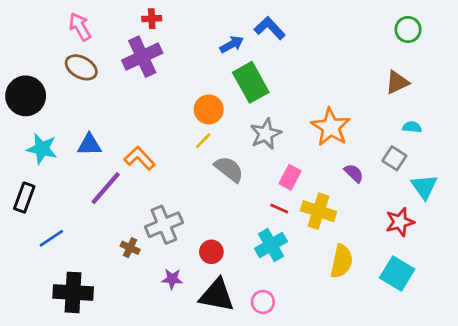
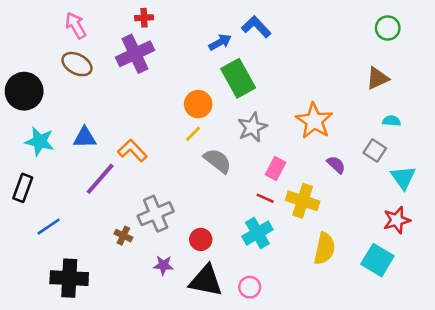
red star: (400, 222) -> (397, 220), moved

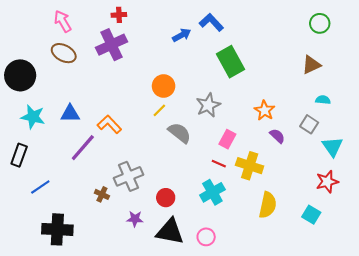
green rectangle: (238, 78) -> (230, 62), moved
orange star: (314, 121) -> (264, 110), moved, size x0.7
cyan square: (377, 260) -> (311, 215), size x0.7

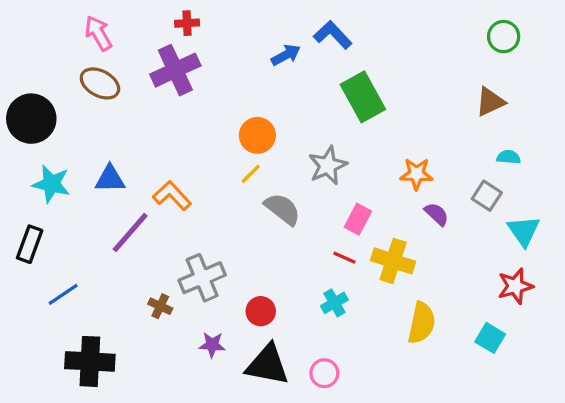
orange star: (264, 110) -> (416, 174), turned -30
cyan cross: (212, 192) -> (334, 303), size x0.7

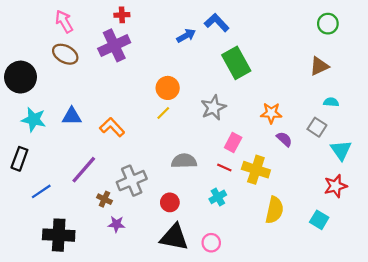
gray semicircle: (282, 209) -> (184, 161), moved, turned -40
purple line: (130, 232) -> (84, 170), moved
purple star: (212, 345) -> (116, 224), moved

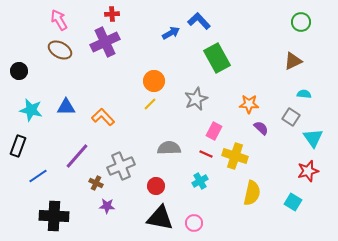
black circle: (21, 77) -> (19, 71), size x0.6

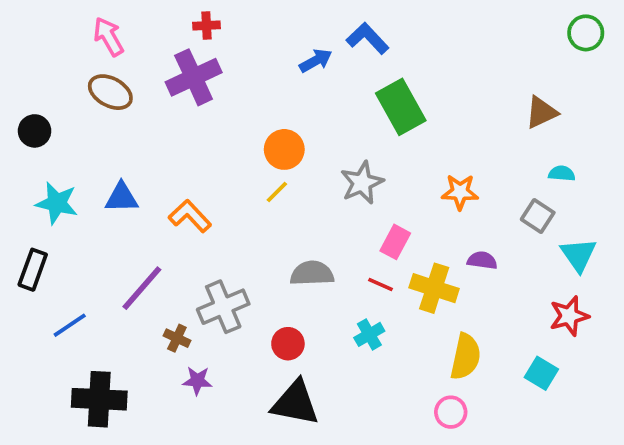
green circle: (301, 22) -> (586, 33), moved
purple semicircle: (261, 128) -> (482, 260), moved, turned -35
pink circle: (194, 223) -> (451, 412), moved

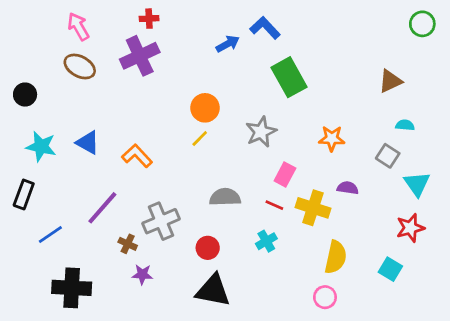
blue triangle: (121, 198) -> (88, 143), turned 30

